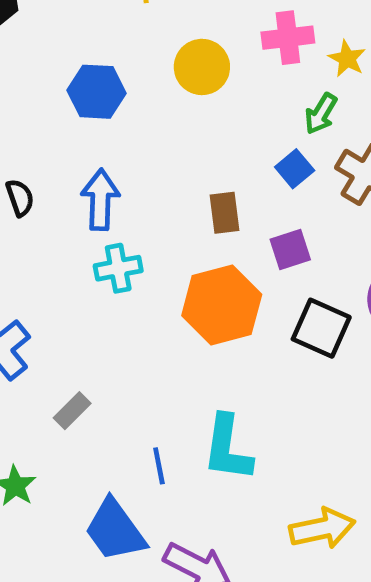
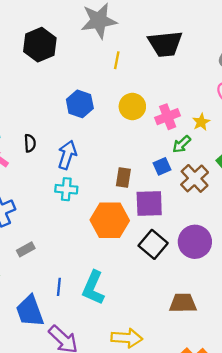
pink cross: (288, 38) -> (168, 117), moved, turned -30
purple square: (290, 249) -> (149, 203), size x1.5

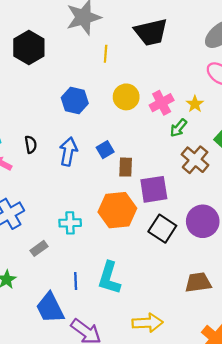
blue square: (162, 166) -> (105, 150), moved
cyan cross: (66, 189) -> (70, 223), moved

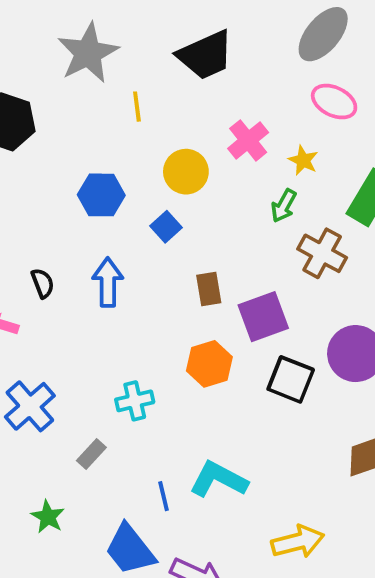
pink cross: (162, 103) -> (248, 140), moved
blue square: (105, 150) -> (166, 227), moved
orange hexagon: (117, 210) -> (209, 364), size x0.7
cyan L-shape: (109, 278) -> (219, 480), turned 112

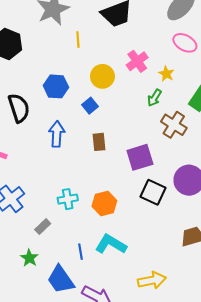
black semicircle: (43, 283) -> (19, 108), moved, size x1.8
brown rectangle: (209, 289) -> (99, 142), moved
orange hexagon: (209, 364) -> (104, 204), moved
green star: (48, 517) -> (29, 258), moved

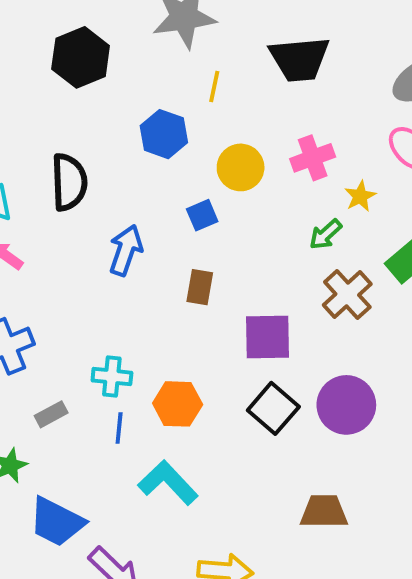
blue hexagon: (56, 86) -> (164, 134), moved
blue line: (81, 252) -> (119, 428), moved
blue trapezoid: (61, 280) -> (57, 522), turned -44

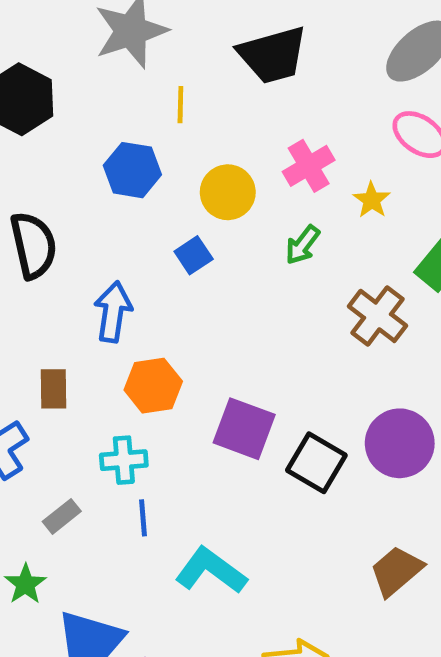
green arrow: (325, 234) -> (303, 245), moved
brown rectangle: (200, 287) -> (53, 389), moved
purple square: (268, 337) -> (244, 429), moved, turned 32
orange hexagon: (178, 404) -> (153, 386), moved
brown trapezoid: (324, 512) -> (396, 571), turned -30

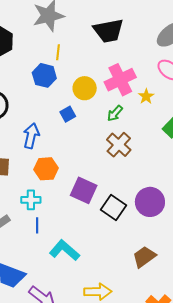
yellow line: (180, 105) -> (58, 52), moved
pink cross: (309, 166) -> (120, 80), size x1.4
brown cross: (377, 316) -> (119, 145), moved

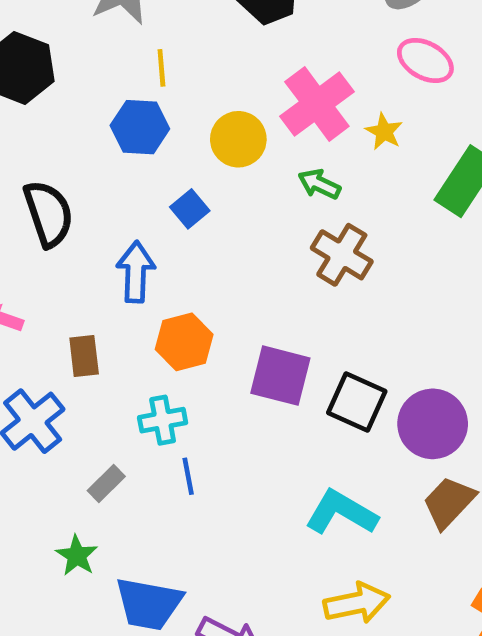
green arrow: (115, 113) -> (319, 184), turned 84
blue square: (68, 114) -> (190, 209), moved
purple circle: (150, 202) -> (433, 424), moved
cyan L-shape: (64, 250) -> (341, 513), moved

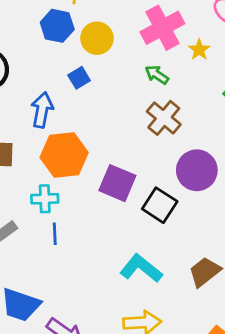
yellow circle: (238, 139) -> (97, 38), moved
orange hexagon: (184, 342) -> (64, 155), size x1.4
purple circle: (433, 424) -> (197, 170), moved

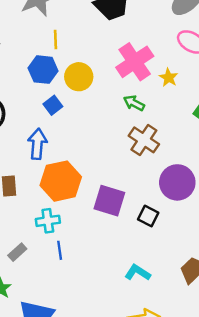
blue square: (79, 78) -> (53, 105), moved
black square: (160, 205) -> (148, 216), size x0.7
cyan L-shape: (141, 268) -> (138, 273), size x0.7

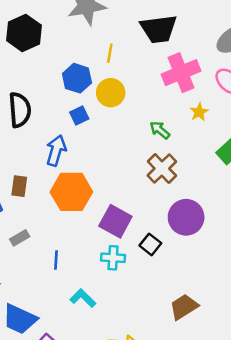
yellow line: (55, 40) -> (110, 53), moved
pink cross: (135, 62) -> (181, 73), moved
cyan cross: (48, 221) -> (113, 258), moved
gray rectangle: (17, 252) -> (20, 238), moved
cyan L-shape: (138, 273) -> (83, 298), moved

